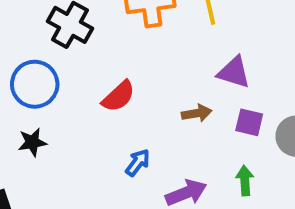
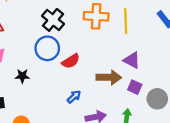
blue circle: (35, 84) -> (47, 48), moved
brown arrow: (197, 113) -> (109, 77), size x1.6

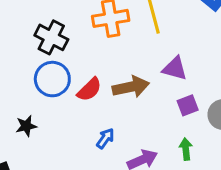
brown arrow: (109, 77) -> (131, 87), moved
purple square: (135, 87) -> (188, 105), turned -32

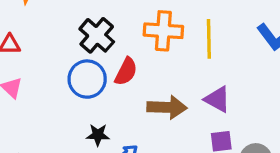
red semicircle: (89, 89) -> (126, 72), moved, turned -32
black star: (26, 126) -> (98, 135), moved

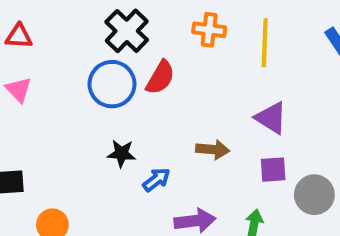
orange cross: (163, 31) -> (209, 30), size x0.7
brown arrow: (167, 107) -> (213, 150), moved, size x0.7

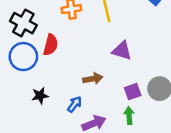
purple square: (273, 170) -> (133, 92), moved
blue arrow: (156, 180) -> (74, 104), moved

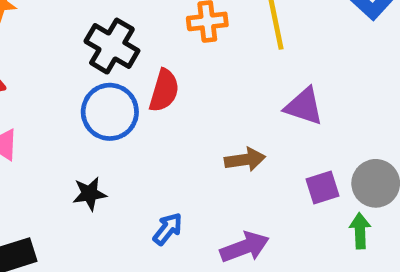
black star: (40, 96) -> (90, 194), moved
blue arrow: (74, 104) -> (168, 229), moved
green arrow: (129, 116) -> (360, 231), moved

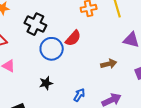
black cross: (112, 46) -> (35, 24), moved
red semicircle: (164, 91) -> (73, 38), turned 30

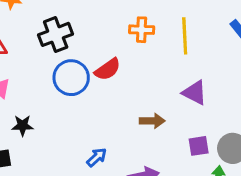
black cross: (35, 24) -> (56, 34), turned 30
black star: (46, 83) -> (23, 126), moved

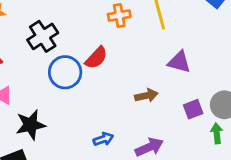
black star: (23, 126) -> (31, 125), size x1.5
blue arrow: (97, 157) -> (103, 139), turned 36

